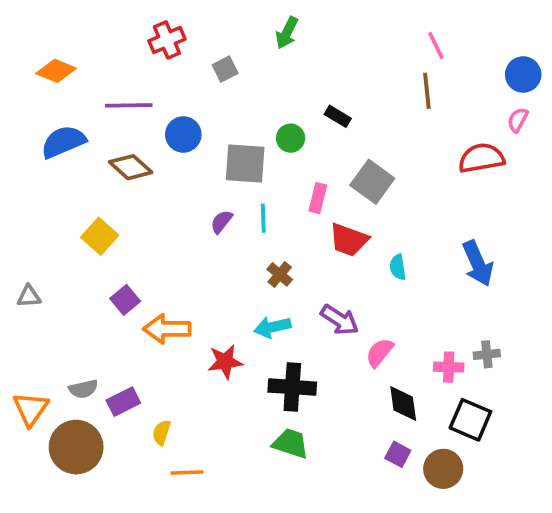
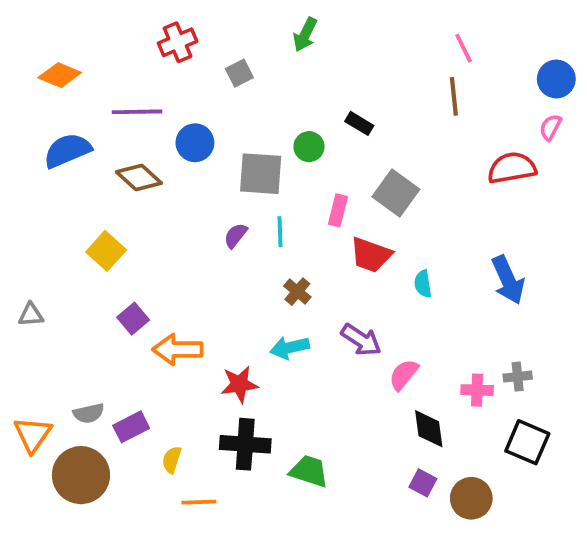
black cross: (292, 387) -> (245, 444), moved
black square: (470, 420) -> (527, 442), moved

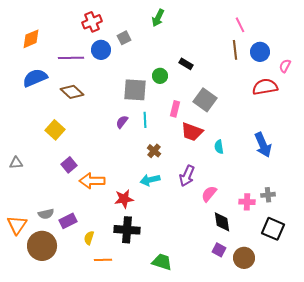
orange diamond: (60, 75) -> (31, 39), turned -45
blue circle: (556, 79) -> (260, 52), moved
blue circle: (195, 143) -> (101, 50), moved
purple arrow: (361, 340) -> (187, 176), turned 80
green trapezoid: (309, 471) -> (162, 262), moved

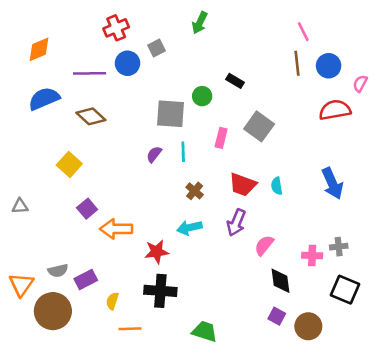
red trapezoid: (192, 132) -> (243, 185), moved

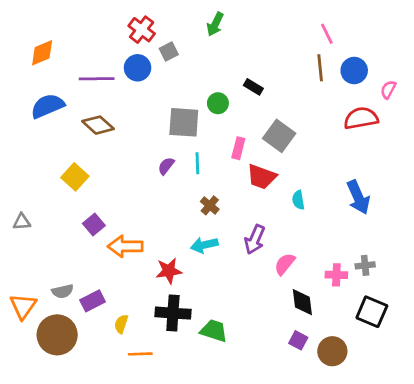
red cross: (116, 28) -> (142, 30), moved, turned -30
red trapezoid: (243, 185) -> (262, 177), moved
green trapezoid: (205, 331) -> (214, 331), moved

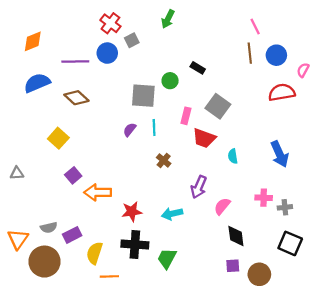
cyan arrow: (204, 245) -> (172, 214), moved
pink cross: (336, 275) -> (264, 198), moved
yellow semicircle: (121, 324) -> (94, 253), size x1.5
green trapezoid: (214, 331) -> (167, 258), turned -80
purple square: (298, 340) -> (233, 266), turned -32

